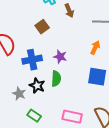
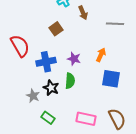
orange arrow: (95, 48) -> (101, 55), moved

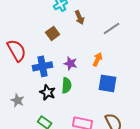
gray line: (115, 24) -> (112, 28), turned -36
gray star: (33, 96) -> (18, 100), moved

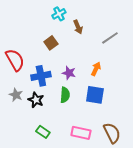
blue square: (108, 83) -> (95, 95), moved
black star: (48, 92) -> (36, 100), moved
gray star: (18, 100) -> (16, 95), moved

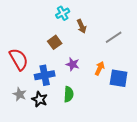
purple star: (69, 73) -> (73, 64), moved
blue square: (95, 95) -> (119, 78), moved

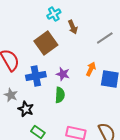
brown square: (55, 42) -> (46, 43), size x1.6
purple star: (73, 64) -> (63, 74), moved
black star: (40, 99) -> (26, 109), moved

